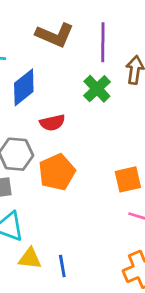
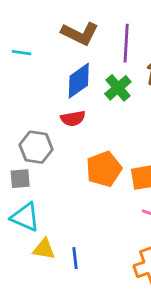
blue diamond: (24, 87) -> (79, 81), moved
orange pentagon: (57, 172) -> (104, 169), moved

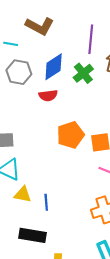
brown L-shape: (80, 34) -> (40, 26), moved
gray hexagon: (36, 147) -> (19, 72), moved

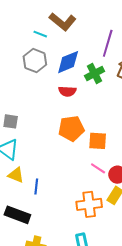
cyan line: (11, 44) -> (40, 34), moved
red semicircle: (48, 95) -> (67, 91), moved

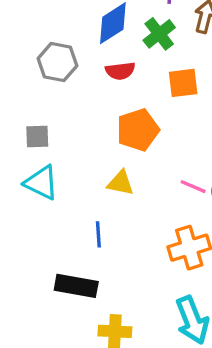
gray hexagon: (35, 61) -> (57, 62), moved
orange square: (98, 141) -> (183, 83), moved
yellow triangle: (16, 175) -> (121, 183), moved

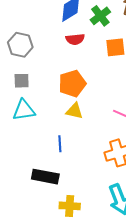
gray hexagon: (57, 62) -> (20, 45), moved
orange pentagon: (138, 130) -> (72, 84), moved
cyan triangle: (41, 183) -> (24, 110), turned -35

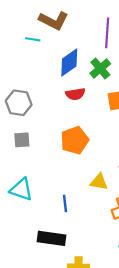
cyan triangle: (24, 110) -> (21, 189), moved, turned 30
yellow triangle: (74, 111) -> (99, 182), moved

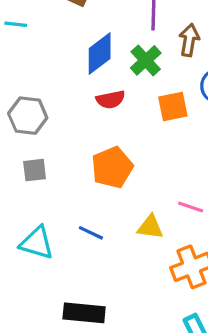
cyan line: (33, 39) -> (16, 24), moved
blue line: (65, 204) -> (91, 233), moved, turned -56

